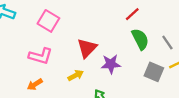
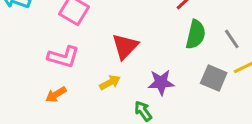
green semicircle: (140, 39) -> (196, 34), turned 40
purple star: (111, 64) -> (161, 82), moved

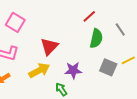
gray line: (232, 39) -> (120, 29), moved
yellow arrow: (110, 82) -> (39, 70), size x1.5

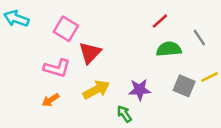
green semicircle: (96, 38) -> (169, 49), turned -108
red triangle: (49, 46) -> (90, 53), moved

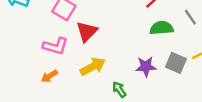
purple star: (140, 90) -> (146, 67), moved

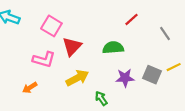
green semicircle: (161, 28) -> (113, 48), moved
orange arrow: (49, 76) -> (30, 88), moved

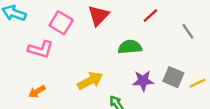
red triangle: (72, 47) -> (98, 16), moved
pink L-shape: (44, 59) -> (41, 49), moved
yellow line: (174, 67) -> (197, 83), moved

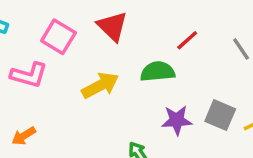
red triangle: (98, 16) -> (112, 26), turned -30
red line: (150, 16) -> (187, 40), moved
yellow arrow: (90, 81) -> (100, 85), moved

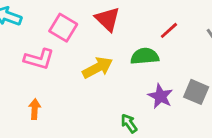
purple star: (177, 120) -> (160, 96), turned 30
orange arrow: (24, 136) -> (35, 109), turned 126

